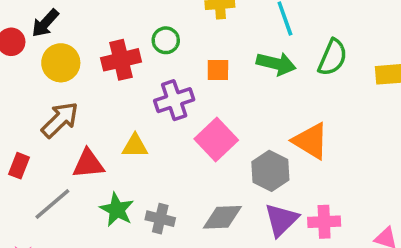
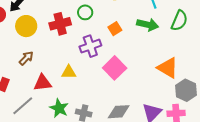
orange square: (218, 70) -> (115, 29), turned -32
brown arrow: (60, 120) -> (26, 58), size x0.7
gray hexagon: (270, 171) -> (186, 90), moved

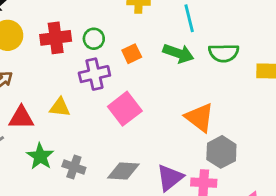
green circle: (85, 12) -> (94, 39), moved
green semicircle: (179, 21) -> (224, 53), turned 60

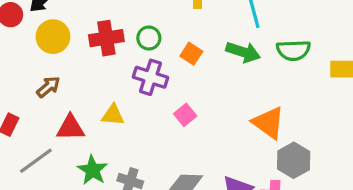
orange square: (132, 54) -> (191, 54), turned -30
purple cross: (94, 74) -> (150, 77), turned 32
pink square: (125, 109) -> (185, 115), size x0.6

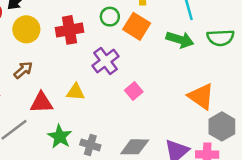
green circle: (149, 38) -> (110, 17), moved
orange square: (191, 54) -> (137, 26), moved, size x1.5
purple cross: (150, 77) -> (105, 61), turned 36

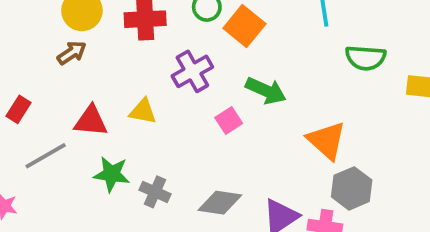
green arrow: (180, 40) -> (266, 91), moved
brown arrow: (23, 70) -> (72, 53), moved
green star: (60, 137) -> (112, 174), turned -30

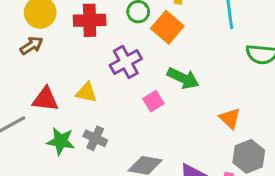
orange triangle: (327, 140) -> (230, 118), size x0.7
gray cross: (155, 192) -> (95, 138), moved

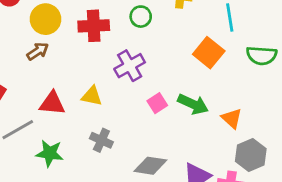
orange square: (167, 27) -> (209, 53), moved
green arrow: (183, 78) -> (193, 104), moved
green star: (61, 141) -> (50, 153), moved

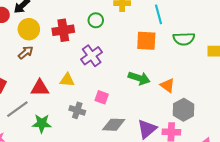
orange square: (209, 53) -> (146, 41), turned -30
pink square: (157, 103) -> (102, 97), moved, turned -32

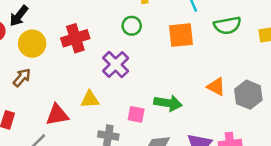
green circle: (96, 20) -> (132, 26), moved
brown arrow: (26, 52) -> (22, 78), moved
green arrow: (139, 78) -> (168, 103), moved
gray hexagon: (184, 110) -> (248, 95), moved

